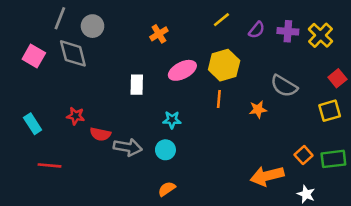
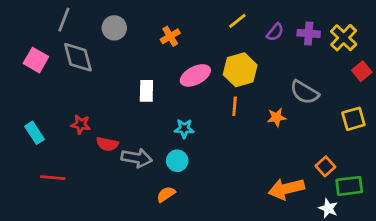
gray circle: (92, 26) -> (114, 28), moved
red square: (337, 78) -> (362, 71), moved
green rectangle: (333, 159) -> (349, 186), moved
orange semicircle: (167, 189) -> (166, 194), moved

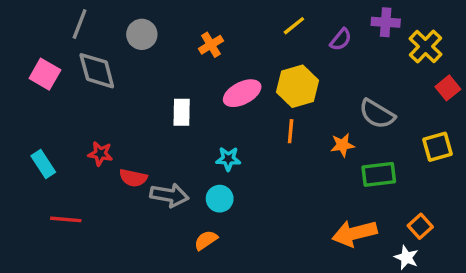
purple cross: (309, 33) -> (386, 22), moved
orange square: (325, 166) -> (420, 226), moved
green rectangle: (349, 186) -> (379, 174), moved

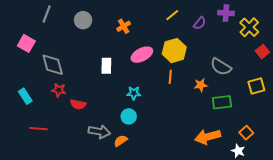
gray diamond: (97, 71) -> (53, 65), moved
gray arrow: (169, 195) -> (99, 132), moved

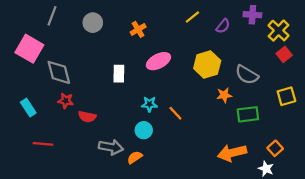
pink square: (26, 43) -> (29, 49), size x1.4
yellow hexagon: (174, 51) -> (207, 65), moved
red square: (262, 52) -> (284, 54), moved
orange line: (170, 77) -> (175, 113), moved, turned -48

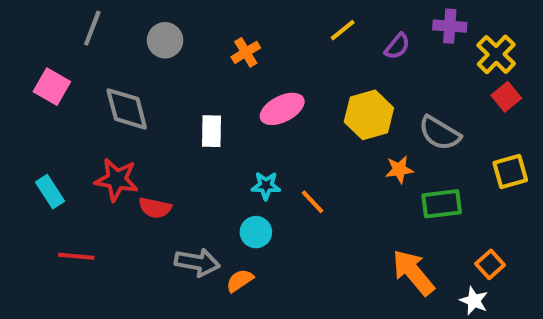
pink square: (29, 49) -> (52, 87), size x0.7
gray diamond: (59, 72) -> (127, 109), moved
red star: (66, 101) -> (117, 180), size x1.5
orange arrow: (232, 153) -> (413, 272), turned 64

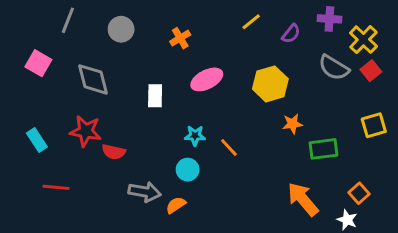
gray semicircle: (440, 133) -> (334, 68), moved

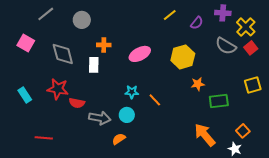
gray line: (68, 20) -> (46, 14), turned 30
orange cross: (180, 38) -> (104, 45), moved, turned 32
white rectangle: (155, 96) -> (94, 65), moved
red line: (56, 187) -> (44, 138), moved
gray arrow: (145, 192) -> (100, 118), moved

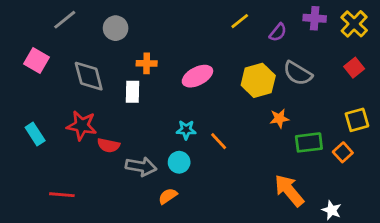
yellow cross: (246, 27) -> (354, 24), moved
gray semicircle: (226, 46) -> (298, 73), moved
orange square: (243, 131) -> (343, 152), moved

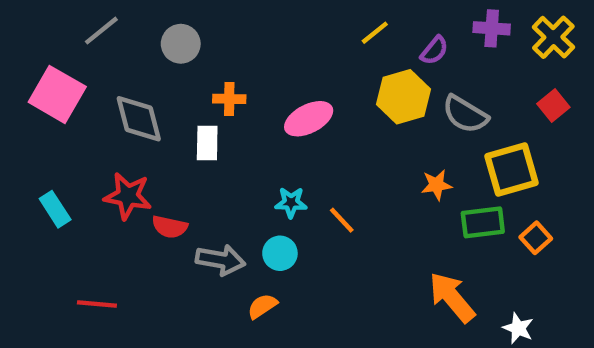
pink square: (37, 61) -> (57, 94), size x1.4
yellow hexagon: (258, 80) -> (403, 97), moved
yellow square: (357, 120) -> (511, 169), moved, size x1.4

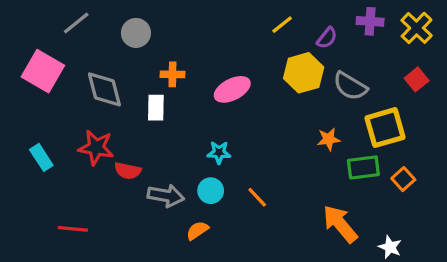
orange line: (342, 220) -> (257, 197), moved

